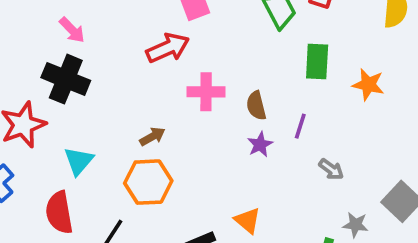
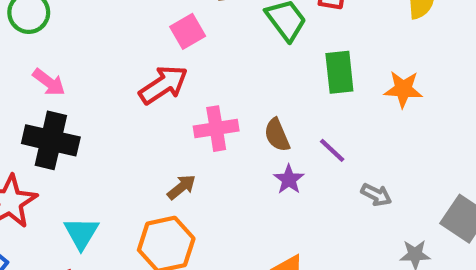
purple line: (300, 126) -> (332, 150), turned -55
brown arrow: (152, 137) -> (182, 187), moved

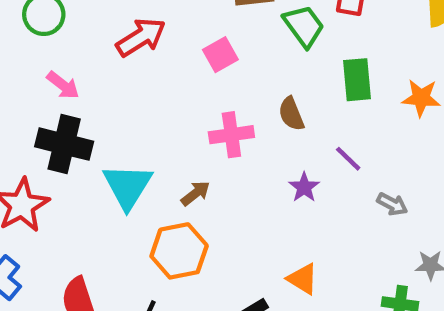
pink square: (188, 31) -> (220, 55), moved
red arrow: (163, 85) -> (141, 37), moved
brown semicircle: (277, 135) -> (291, 114), moved
cyan triangle: (81, 233) -> (128, 186), moved, size x1.4

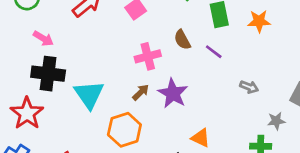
purple line: (348, 159) -> (214, 52), moved
purple star: (304, 187) -> (173, 93), moved, size x1.6
brown arrow: (195, 193) -> (141, 92), moved

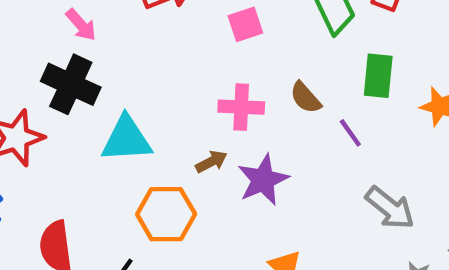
brown semicircle: (182, 40) -> (305, 98), turned -30
gray arrow: (249, 87) -> (390, 208), size x1.6
cyan triangle: (89, 95) -> (127, 139), turned 44

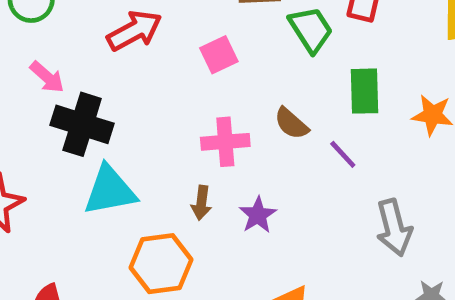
black cross: (71, 84) -> (82, 124), moved
brown arrow: (211, 162) -> (201, 203), turned 132
purple star: (263, 180) -> (258, 215), size x0.7
gray arrow: (390, 208) -> (394, 228), turned 44

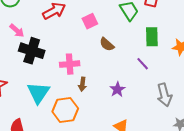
brown semicircle: (291, 123) -> (107, 44), moved
pink cross: (225, 142) -> (70, 64), moved
cyan triangle: (110, 190) -> (38, 93), moved, turned -45
purple star: (258, 215) -> (117, 89), moved

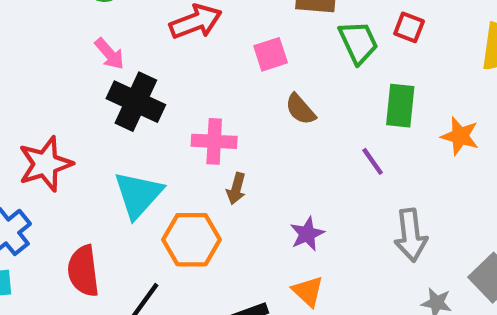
purple star: (117, 89) -> (307, 234), moved

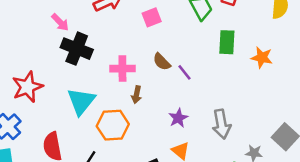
brown semicircle: (300, 109) -> (162, 62), moved
purple line: (373, 161) -> (185, 72), moved
gray arrow: (411, 235) -> (221, 124), moved

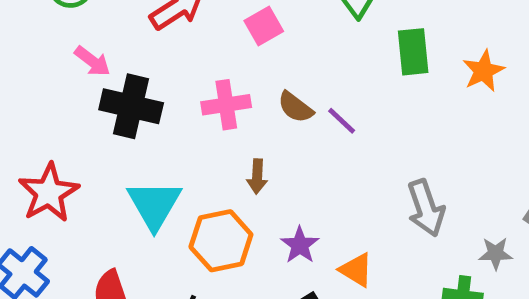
orange star: (262, 58) -> (483, 71), turned -30
pink cross: (122, 69) -> (226, 105), moved
purple star: (178, 118) -> (300, 245), moved

